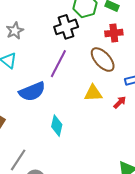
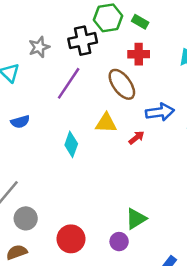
gray star: (15, 31) -> (39, 47), moved
blue semicircle: (32, 91) -> (20, 122), moved, size x0.6
cyan diamond: (57, 126) -> (71, 144), moved

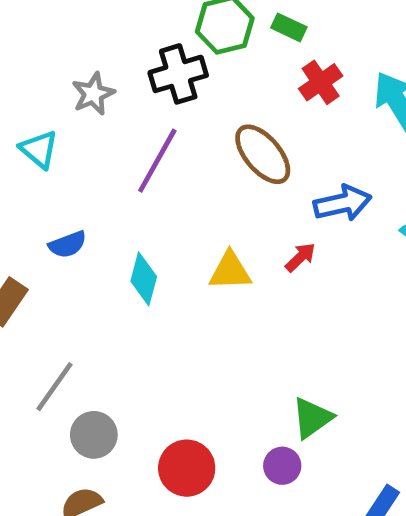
red cross: (139, 54) -> (321, 82), moved, turned -30
yellow triangle: (106, 123) -> (230, 271), moved
cyan diamond: (71, 144) -> (144, 279), moved

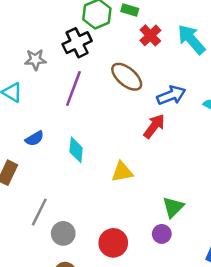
gray star: (93, 94) -> (35, 60), turned 30
red arrow: (300, 257) -> (154, 126), size x1.5
yellow triangle: (230, 271) -> (122, 172), moved

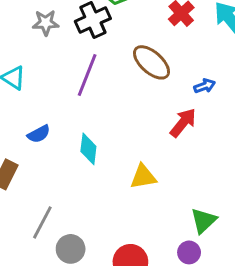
gray star: (35, 60) -> (46, 23), moved
blue arrow: (171, 95) -> (205, 86), size x0.6

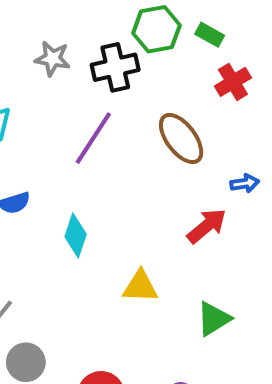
green triangle: (203, 221) -> (214, 319), moved

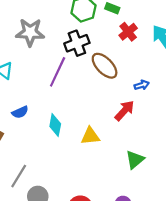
gray star: (53, 59) -> (30, 32), size x1.5
black cross: (115, 67) -> (77, 43), moved
yellow triangle: (140, 287) -> (90, 136), moved

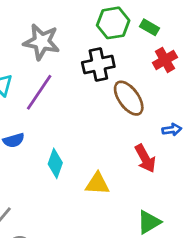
purple line: (58, 72) -> (39, 92), moved
red arrow: (125, 111) -> (145, 158), turned 100

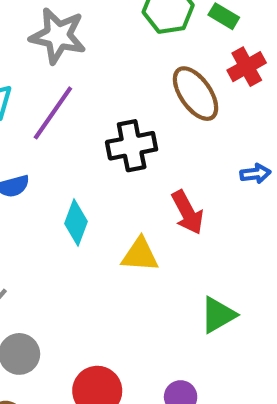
black cross: (98, 64) -> (132, 146), moved
brown ellipse: (129, 98) -> (196, 94), moved
red arrow: (145, 158) -> (187, 212), moved

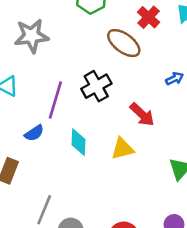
purple line: (53, 113) -> (55, 100), moved

